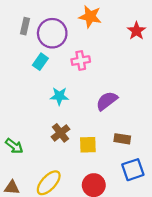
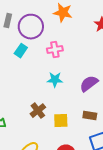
cyan star: (59, 96) -> (55, 80), moved
purple semicircle: (107, 101) -> (89, 84), moved

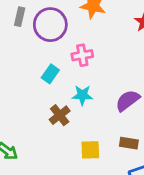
cyan rectangle: (21, 51) -> (50, 74), moved
brown cross: (38, 111) -> (60, 115), moved

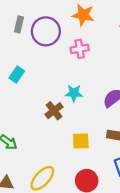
pink cross: (82, 55) -> (80, 49), moved
cyan rectangle: (50, 74) -> (17, 74), moved

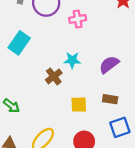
cyan rectangle: (17, 74) -> (19, 43), size x1.5

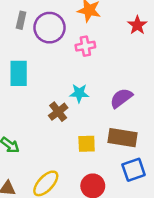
cyan rectangle: (19, 43) -> (19, 73), turned -35
brown rectangle: (110, 99) -> (122, 138), size x1.6

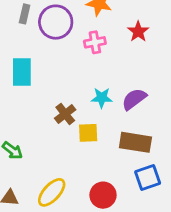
red star: (137, 25) -> (138, 32), moved
cyan star: (79, 93) -> (102, 98), moved
yellow square: (87, 144) -> (88, 133), moved

